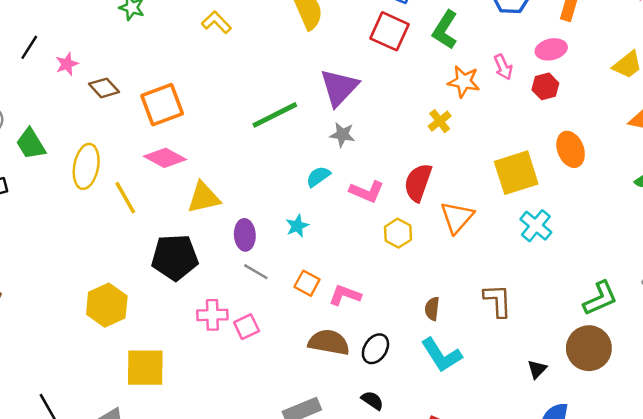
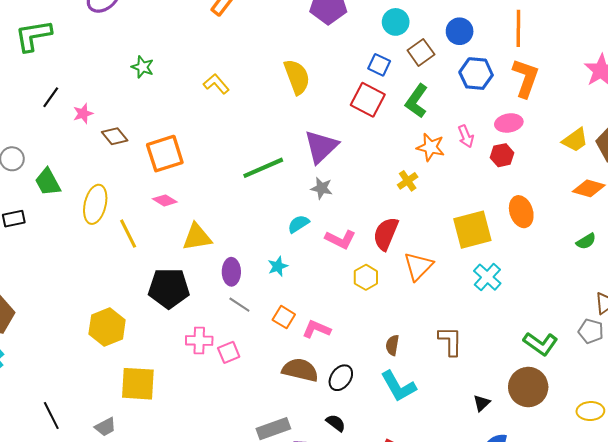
pink diamond: (165, 158) -> (165, 200), size x0.7
green L-shape: (600, 298) -> (540, 344), turned 56

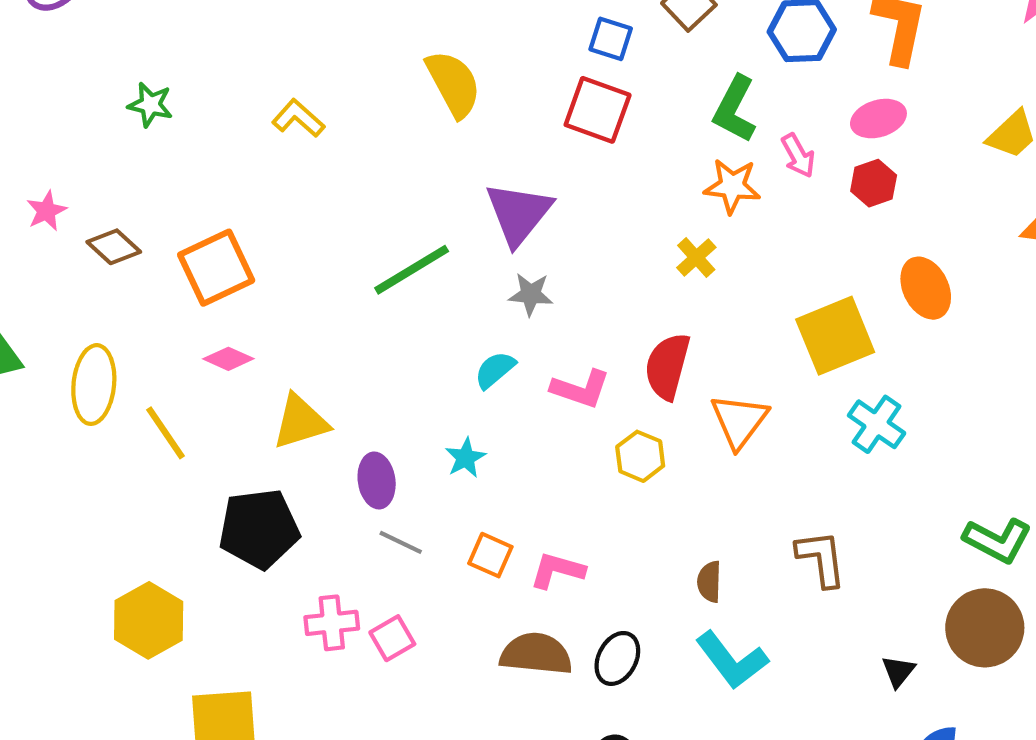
green L-shape: (417, 101) -> (735, 109), moved

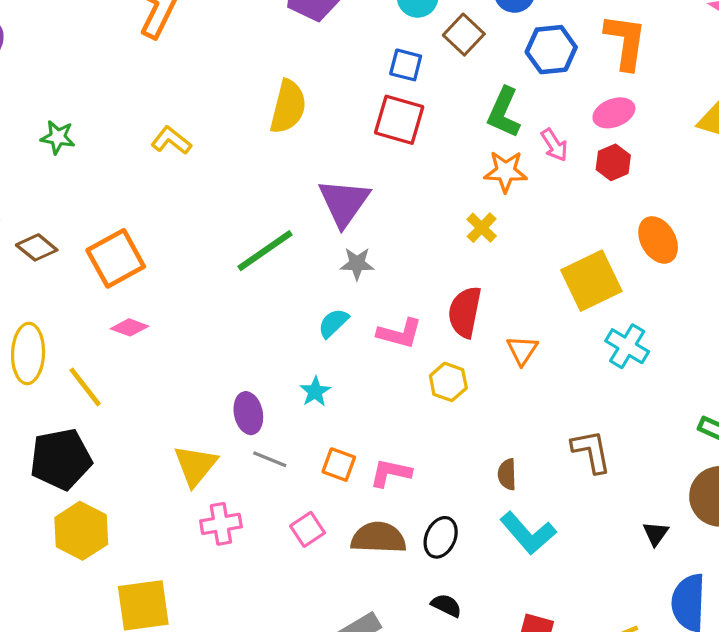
yellow semicircle: (454, 84) -> (288, 107), turned 46
orange triangle: (739, 421) -> (522, 350), size x0.7
yellow triangle: (300, 422) -> (195, 465), moved, turned -30
black pentagon: (259, 529) -> (61, 459), moved
pink square: (392, 638) -> (308, 529), moved

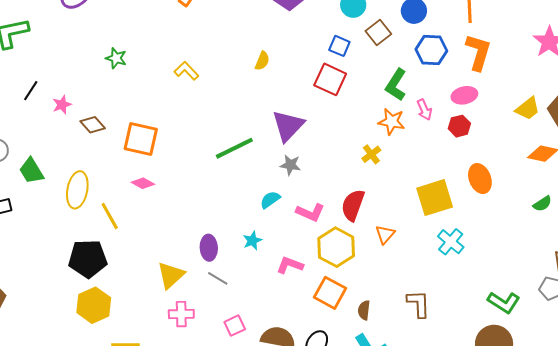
yellow semicircle: (288, 107) -> (262, 61), size x0.6
orange square: (116, 258) -> (141, 139), turned 33
yellow hexagon: (448, 382) -> (336, 247), size x1.6
orange square: (339, 465) -> (330, 293), moved, size x1.5
pink L-shape: (391, 473) -> (290, 265), moved

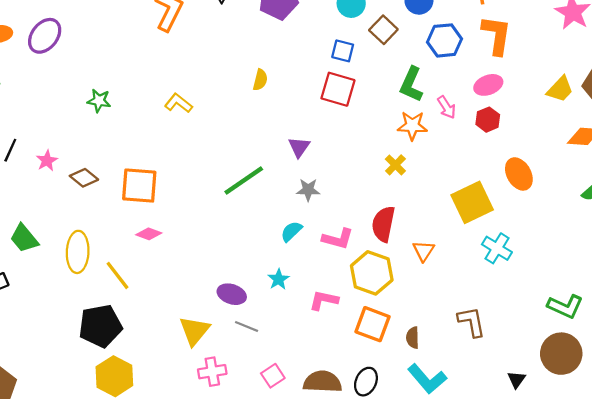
purple triangle: (288, 126) -> (299, 147), size x0.6
purple ellipse: (209, 248) -> (232, 294), turned -60

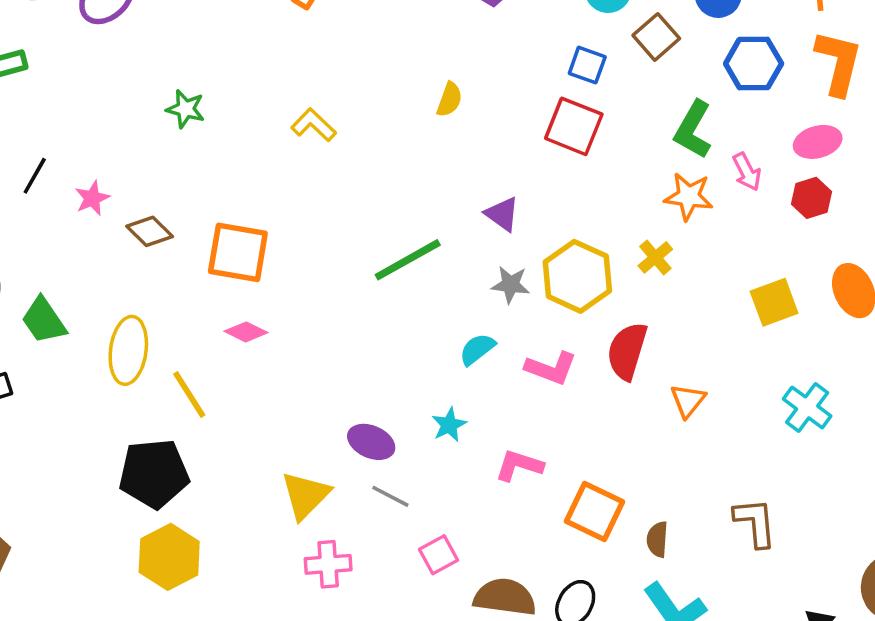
purple triangle: (299, 147) -> (502, 214), turned -35
yellow square: (472, 202) -> (774, 302), moved, size x0.7
yellow hexagon: (372, 273) -> (577, 276), moved
pink square: (273, 376) -> (438, 555), moved

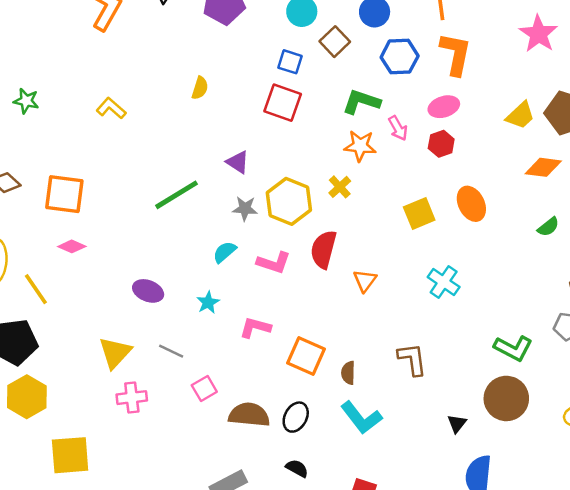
green L-shape: (693, 130) -> (361, 102), turned 81
purple ellipse: (371, 442) -> (148, 291), moved

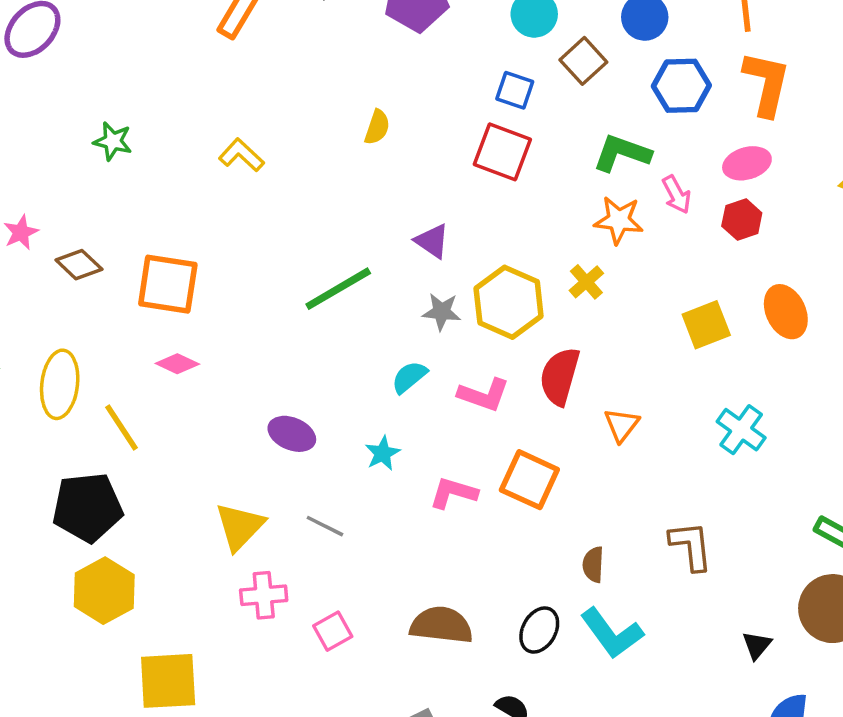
orange square: (306, 356) -> (529, 480), moved
pink square: (204, 388) -> (333, 631), moved
black ellipse: (296, 417) -> (539, 630), moved

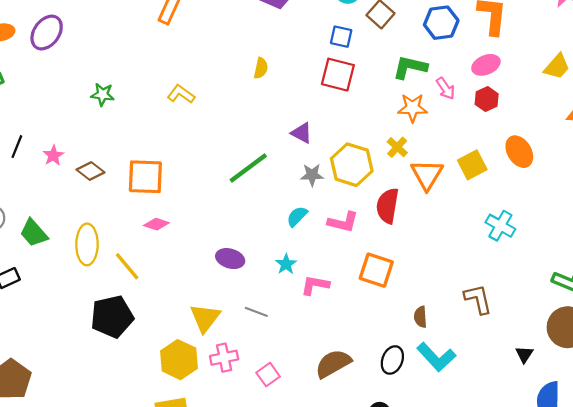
orange triangle: (622, 425) -> (427, 175), moved, size x1.5
pink L-shape: (453, 493) -> (315, 285), moved
yellow hexagon: (104, 591) -> (179, 360), moved
brown semicircle: (441, 625) -> (333, 364), turned -30

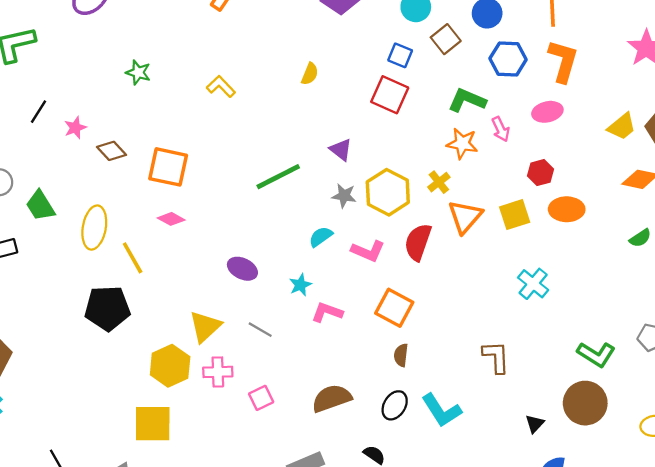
red hexagon: (487, 99) -> (541, 173), moved
orange ellipse: (519, 152) -> (567, 209), turned -68
brown semicircle: (420, 317) -> (401, 355), moved

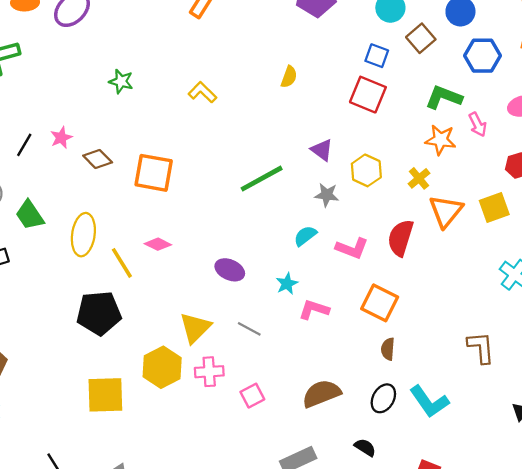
black line: (38, 112) -> (24, 145), moved
yellow hexagon: (388, 192) -> (366, 170), moved, size x0.7
pink diamond: (171, 219) -> (158, 244), moved
yellow square: (153, 424) -> (105, 395), moved

